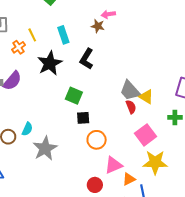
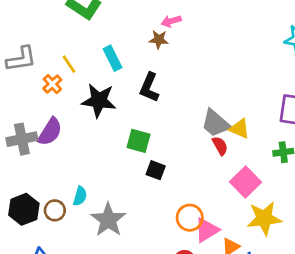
black star: (50, 63) -> (99, 100), turned -30
black square: (83, 118) -> (156, 170), turned 32
orange circle: (97, 140) -> (190, 218), moved

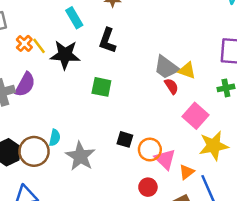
yellow line: (69, 64) -> (39, 46), moved
black square: (156, 170) -> (125, 139), moved
brown circle: (55, 210) -> (34, 151), size x1.6
pink triangle: (207, 230) -> (165, 159), turned -40

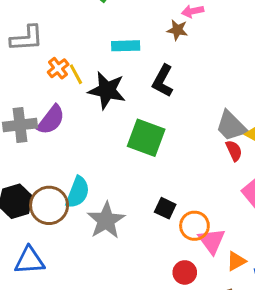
cyan rectangle: (74, 18) -> (126, 46), turned -70
green square: (101, 87) -> (146, 138), size x1.4
cyan semicircle: (55, 138) -> (78, 192), size x1.5

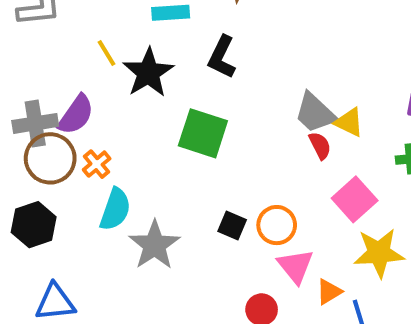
orange cross: (58, 68) -> (97, 164), moved
black star: (107, 90) -> (148, 73), turned 30
brown circle: (49, 205) -> (50, 158), moved
orange circle: (194, 226) -> (277, 225), moved

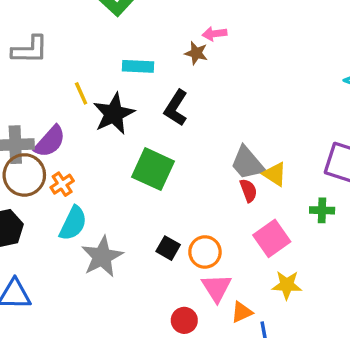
yellow star: (379, 253) -> (287, 285), size x0.7

